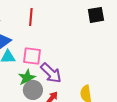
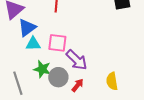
green star: (27, 78) -> (42, 69), moved, turned -30

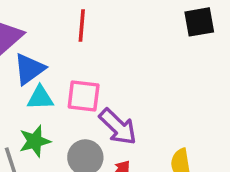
green star: (42, 69) -> (35, 141), moved, turned -30

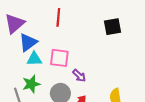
black square: (199, 22) -> (113, 27), moved
purple arrow: (118, 127) -> (79, 76), size x0.6

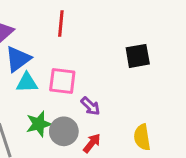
black square: (113, 27) -> (138, 56), moved
green star: (31, 84) -> (39, 124), moved

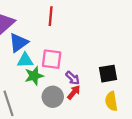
black square: (138, 56) -> (108, 74), moved
green star: (39, 124) -> (34, 76), moved
red arrow: (92, 143) -> (74, 92), moved

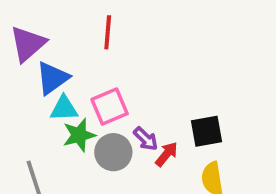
pink square: (52, 59) -> (110, 107), turned -30
red arrow: (74, 92) -> (167, 154), moved
gray circle: (53, 97) -> (113, 152), moved

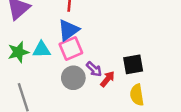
blue triangle: (52, 78) -> (68, 30), moved
green star: (79, 135) -> (18, 52), moved

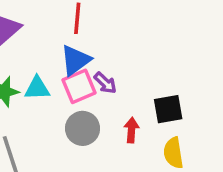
purple arrow: (94, 69) -> (105, 83), moved
red arrow: (108, 79) -> (131, 130), turned -35

